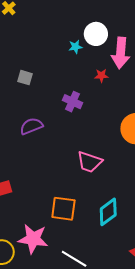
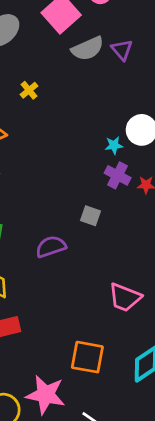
gray square: (25, 78) -> (91, 216), moved
purple cross: (73, 102) -> (118, 175), moved

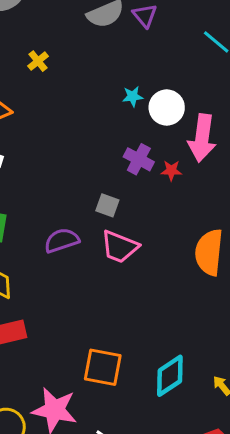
cyan star: (114, 145) -> (133, 96), moved
pink trapezoid: (125, 297) -> (120, 247), moved

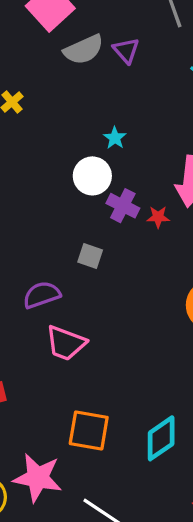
cyan star: (133, 96) -> (115, 138), turned -30
white circle: (167, 107) -> (92, 176), moved
pink trapezoid: (120, 247) -> (66, 343), moved

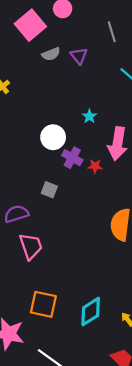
gray semicircle: (84, 50) -> (51, 54), size x0.7
cyan star: (115, 138) -> (89, 116), moved
pink trapezoid: (66, 343) -> (31, 246), turned -132

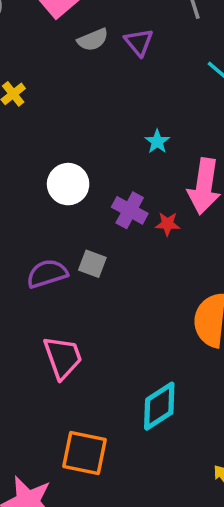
white circle: (53, 137) -> (68, 184), moved
purple semicircle: (16, 214) -> (47, 274), moved
cyan diamond: (91, 312) -> (159, 406), moved

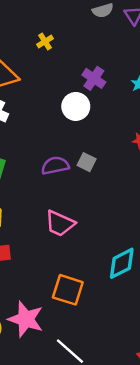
purple cross: (130, 210) -> (94, 78), moved
pink trapezoid: (63, 357) -> (60, 223), turned 128

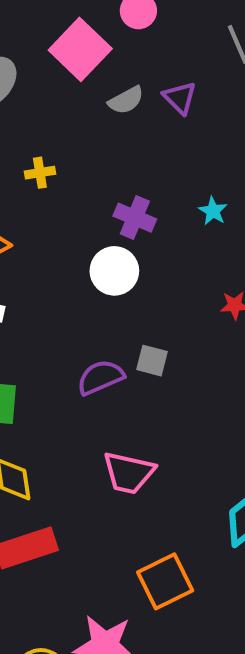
yellow cross: (45, 41) -> (40, 173), turned 35
orange square: (68, 290) -> (165, 581), turned -32

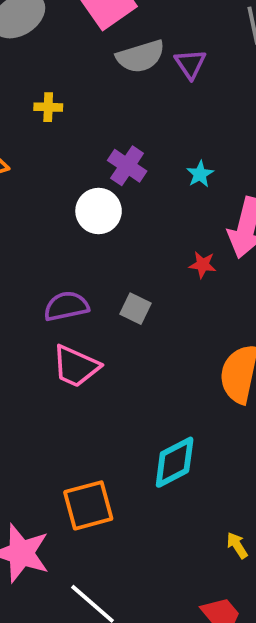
gray semicircle: (126, 100) -> (141, 56), size x1.4
gray square: (152, 361) -> (136, 309), moved
pink trapezoid: (129, 473) -> (76, 366), moved

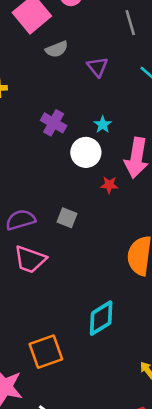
gray semicircle: (141, 56) -> (57, 49), size x0.7
purple triangle: (190, 64) -> (97, 67), moved
white circle: (99, 211) -> (86, 152), moved

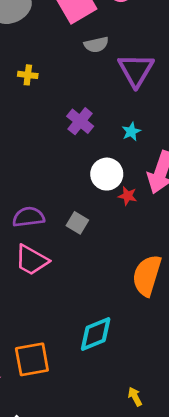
purple triangle: (97, 67) -> (136, 70), size x1.6
white circle: (86, 152) -> (107, 174), moved

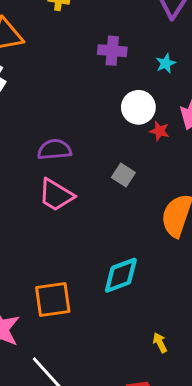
purple cross: (80, 121) -> (112, 51), turned -36
gray square: (77, 223) -> (123, 175), moved

